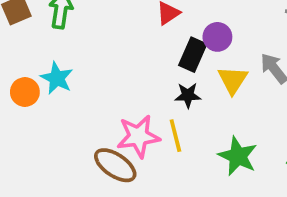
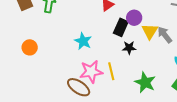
cyan star: (57, 78) -> (83, 41), moved
yellow triangle: (233, 80) -> (150, 31), moved
black star: (188, 95) -> (129, 48), moved

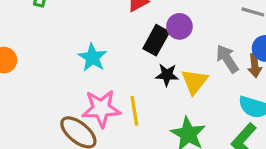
yellow triangle: (150, 31) -> (194, 81), moved

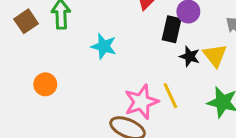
cyan star: (92, 57) -> (104, 46), moved
black star: (167, 75) -> (190, 56), turned 30

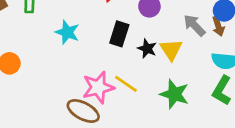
black rectangle: (172, 29) -> (119, 34), moved
yellow line: (170, 96) -> (126, 84), turned -35

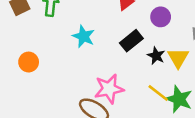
black rectangle: (119, 34) -> (131, 41), turned 30
yellow line: (126, 84) -> (158, 93), moved

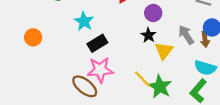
black rectangle: (131, 41) -> (97, 43), moved
black star: (156, 56) -> (148, 35), moved

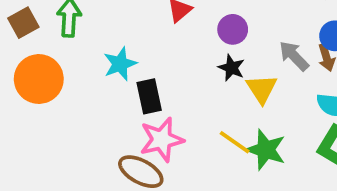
cyan star: (84, 21) -> (120, 64), turned 30
orange circle: (33, 37) -> (39, 79), moved, size x1.6
black rectangle: (97, 43) -> (149, 96), turned -60

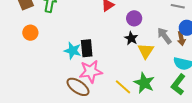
cyan star: (120, 64) -> (73, 51), moved, turned 30
orange circle: (39, 79) -> (30, 33), size x0.6
yellow line: (235, 142) -> (123, 87), moved

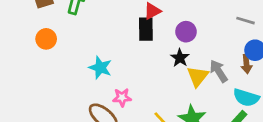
gray arrow: (164, 36) -> (219, 71), moved
black rectangle: (87, 48) -> (146, 29), moved
pink star: (91, 71) -> (122, 97), size x0.6

